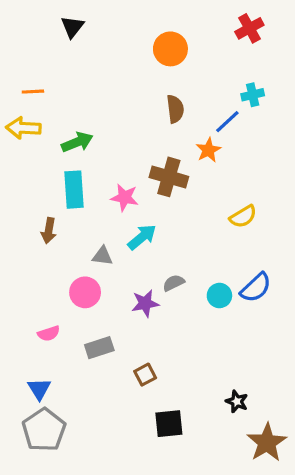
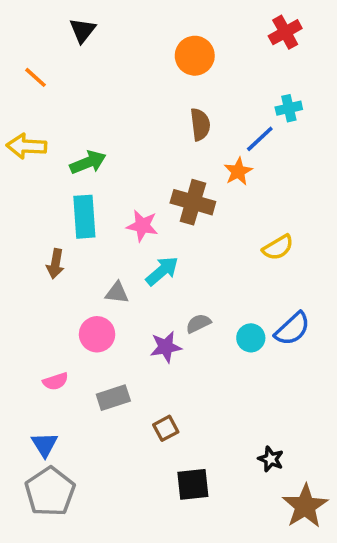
orange line: (33, 92) -> (36, 77), moved, turned 45

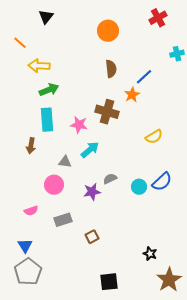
cyan cross: (289, 108) -> (177, 54), moved
yellow arrow: (26, 146) -> (39, 66), moved
black square: (193, 484) -> (109, 282), moved

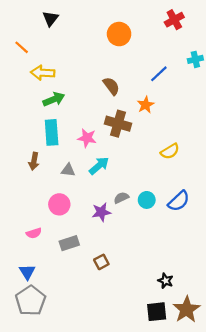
brown semicircle: (111, 69) -> (111, 86), moved, turned -30
blue line: (144, 77) -> (159, 74), moved
gray triangle: (65, 162) -> (68, 170), moved
cyan circle: (139, 187) -> (147, 200), moved
black square: (109, 282) -> (157, 312), moved

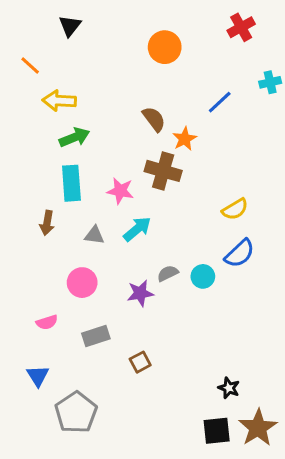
orange star: (146, 105) -> (185, 139), moved
blue semicircle: (179, 201) -> (240, 253), moved
gray pentagon: (31, 301) -> (76, 412), moved

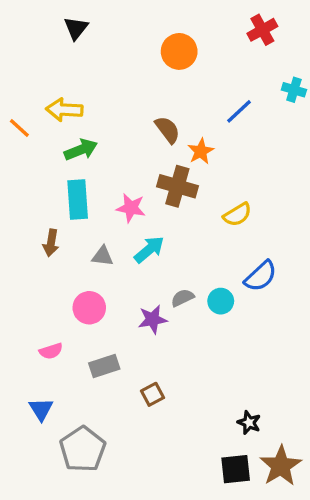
orange line: (30, 65) -> (19, 128), moved
cyan cross: (270, 82) -> (294, 90), turned 30
yellow semicircle: (235, 209) -> (237, 215), moved

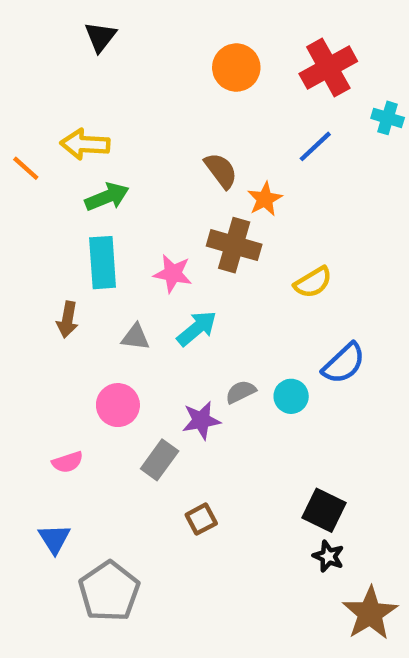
red cross: (262, 30) -> (328, 68), moved, size x1.4
gray rectangle: (104, 366) -> (160, 460), moved, turned -36
black square: (236, 469) -> (324, 510), moved, turned 32

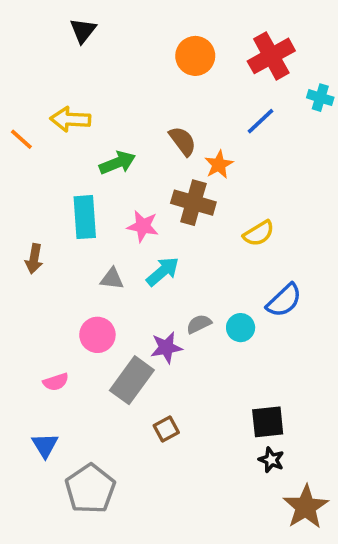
green arrow: (107, 197) -> (117, 163), moved
brown arrow: (68, 320) -> (34, 259), moved
gray rectangle: (160, 460) -> (132, 380), size x1.4
black square: (324, 510) -> (268, 422), turned -32

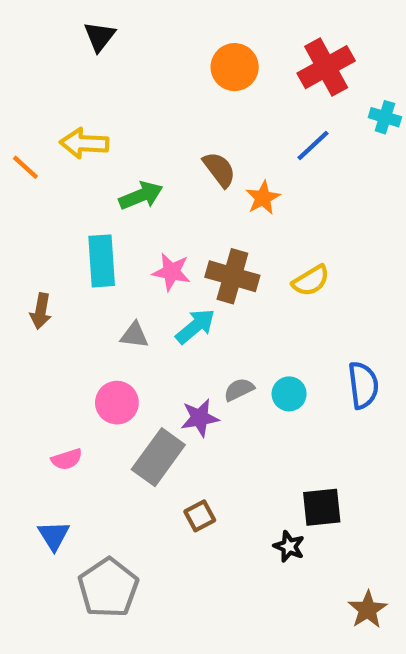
brown cross: (193, 203) -> (232, 276), moved
blue semicircle: (284, 300) -> (363, 385), moved, turned -54
black star: (271, 460) -> (289, 546), moved
brown star: (306, 507) -> (368, 610), size x0.7

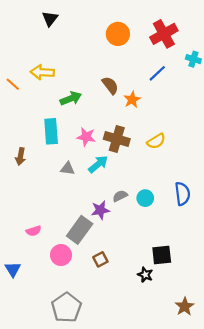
pink circle: (117, 403) -> (61, 255), moved
blue triangle: (54, 536) -> (13, 269), moved
gray pentagon: (108, 588) -> (66, 308), moved

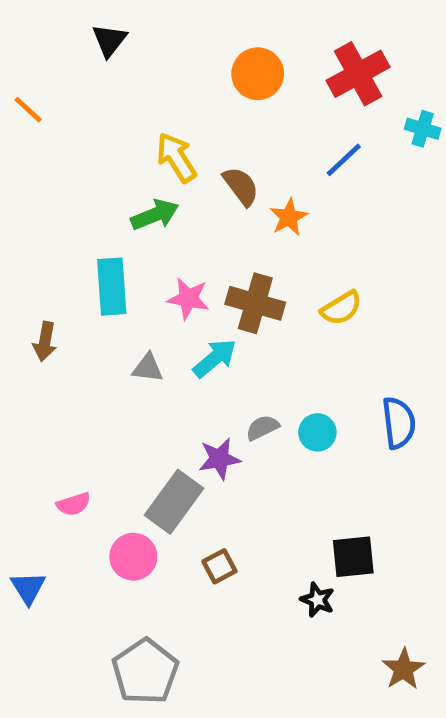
yellow arrow: (42, 72) -> (176, 157), moved, turned 55
orange line: (13, 84) -> (28, 110), moved

